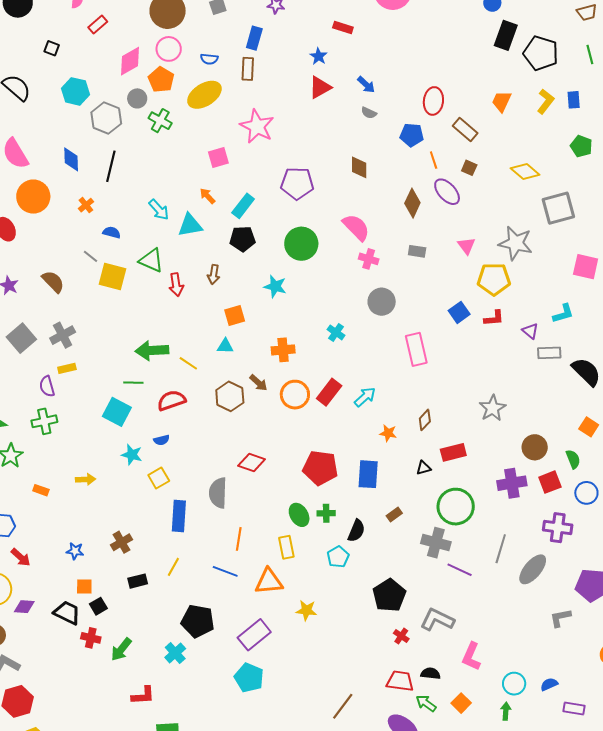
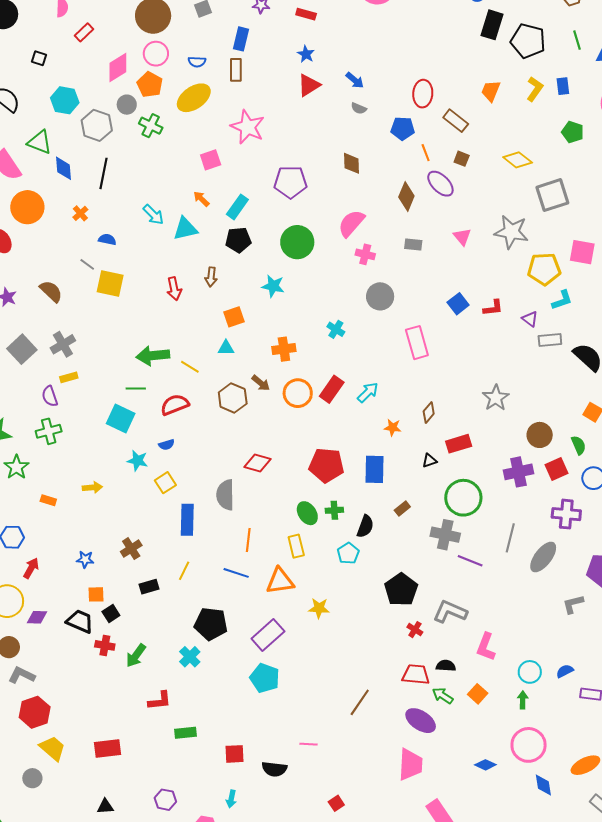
red rectangle: (343, 27) -> (306, 14), moved
pink semicircle: (356, 227) -> (351, 223), turned -92
green triangle: (151, 260) -> (40, 142), moved
yellow pentagon: (494, 279) -> (544, 269), moved
red arrow: (21, 557) -> (31, 568), turned -100

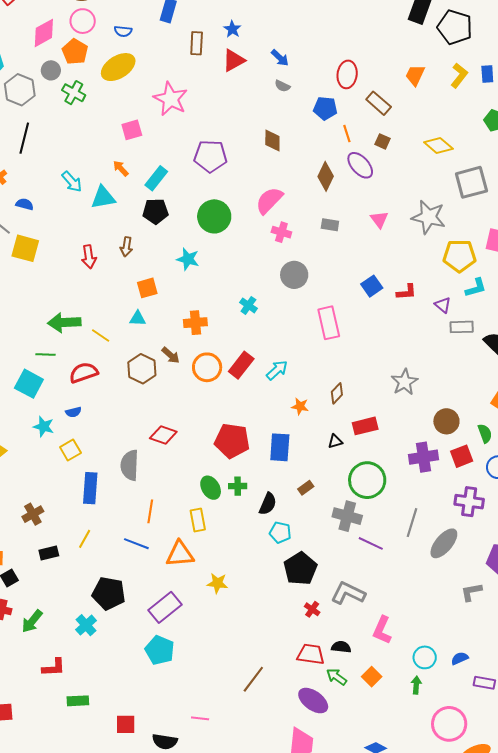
brown rectangle: (236, 70) -> (197, 43), moved
cyan pentagon: (348, 553) -> (280, 532), moved, turned -30
pink circle: (529, 745) -> (449, 724), moved

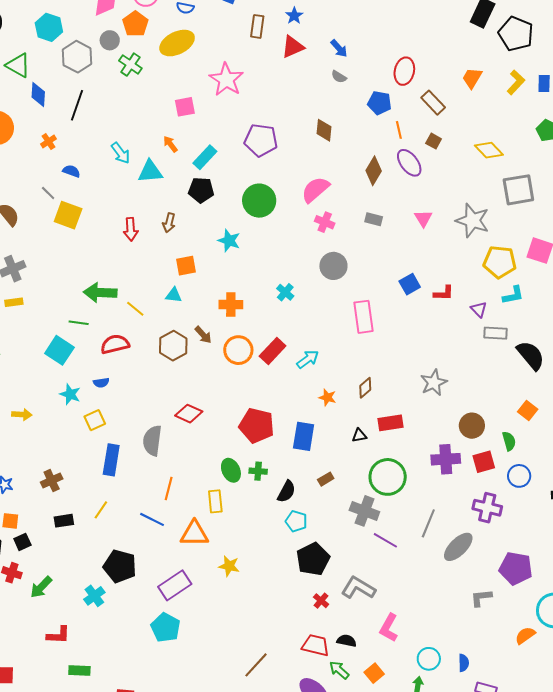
blue semicircle: (460, 658) -> (464, 663), turned 108

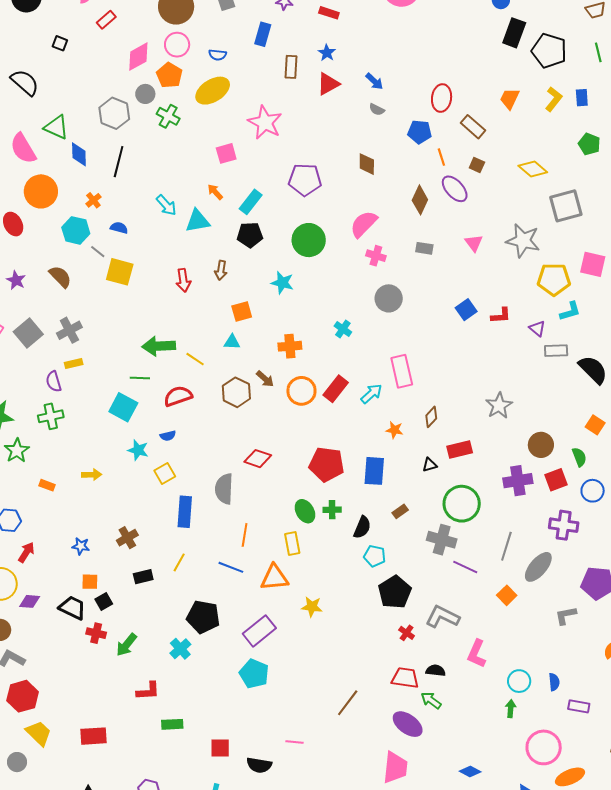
cyan hexagon: (49, 27) -> (76, 230), moved
pink rectangle: (363, 317) -> (402, 371), moved
orange square: (374, 673) -> (507, 595), moved

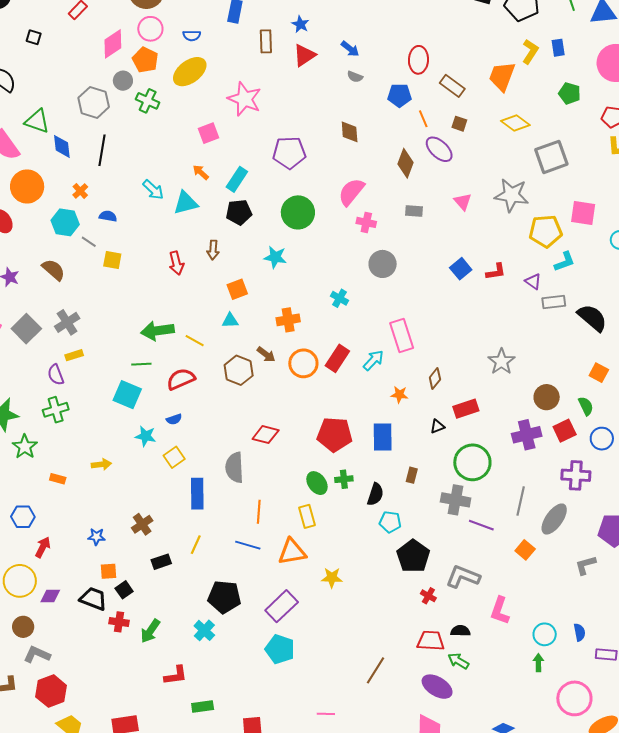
orange trapezoid: (510, 99) -> (502, 76), moved, size x1.4
yellow square: (120, 272) -> (112, 260), size x0.7
brown rectangle: (400, 511) -> (412, 475), turned -35

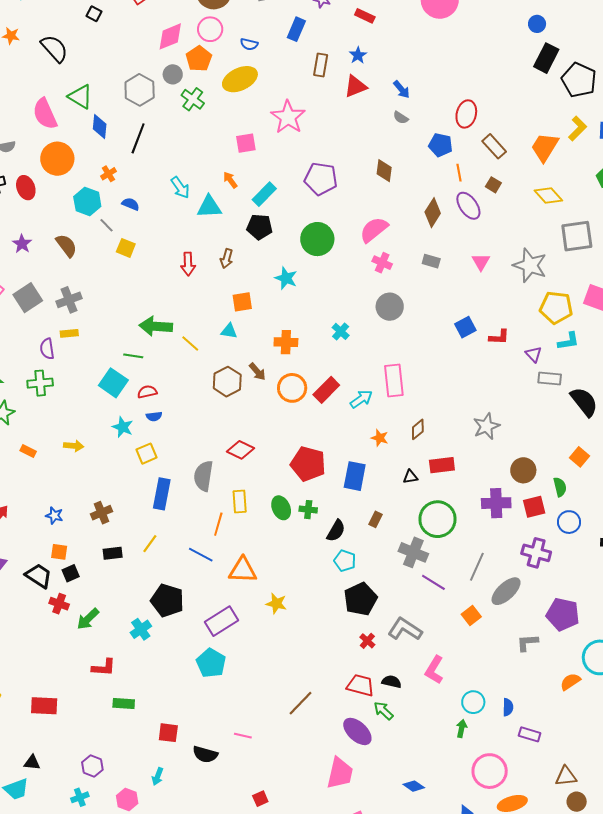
red semicircle: (181, 379) -> (147, 392), moved, size x0.7
yellow rectangle: (307, 516) -> (240, 502), moved

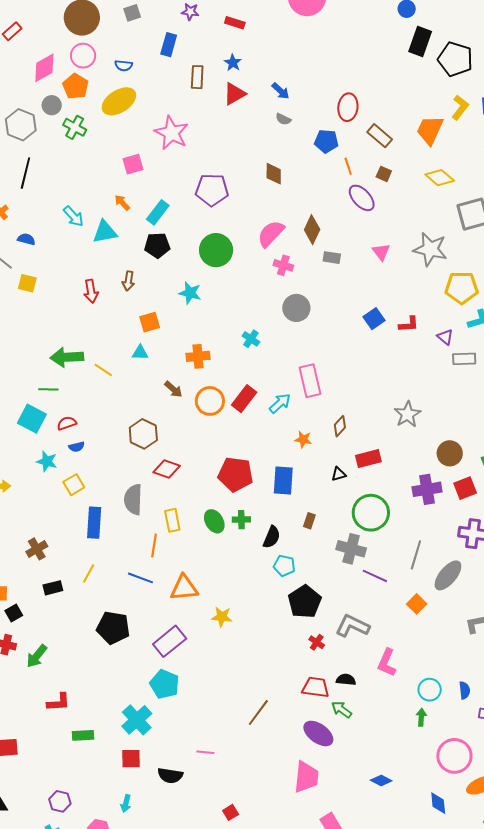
brown diamond: (433, 213) -> (312, 230), moved
brown hexagon: (227, 382) -> (143, 434), moved
cyan cross: (141, 629) -> (137, 720), moved, size x1.4

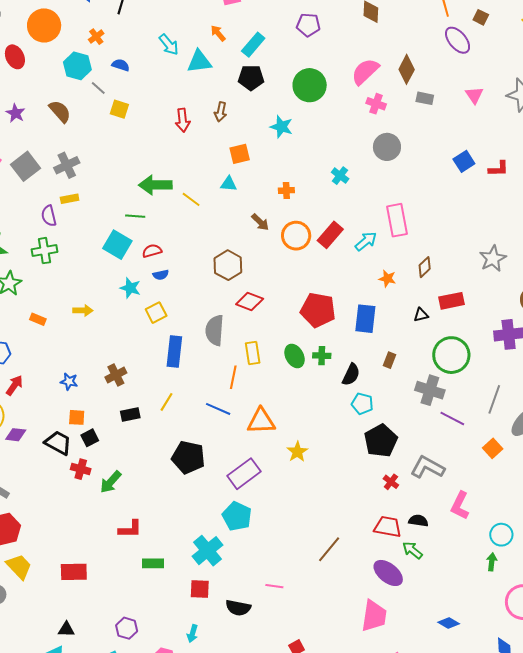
purple pentagon: (212, 190) -> (308, 25), size x0.7
orange cross: (198, 356) -> (286, 190), size x0.7
yellow star: (222, 617) -> (297, 452), turned 30

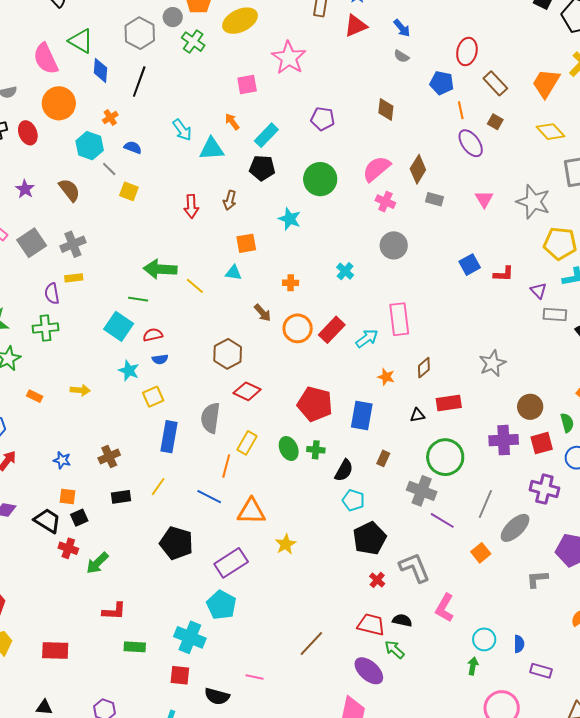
yellow rectangle: (253, 353) -> (247, 443), turned 35
gray L-shape: (427, 467) -> (415, 568), turned 36
cyan cross: (207, 551) -> (190, 637), turned -32

